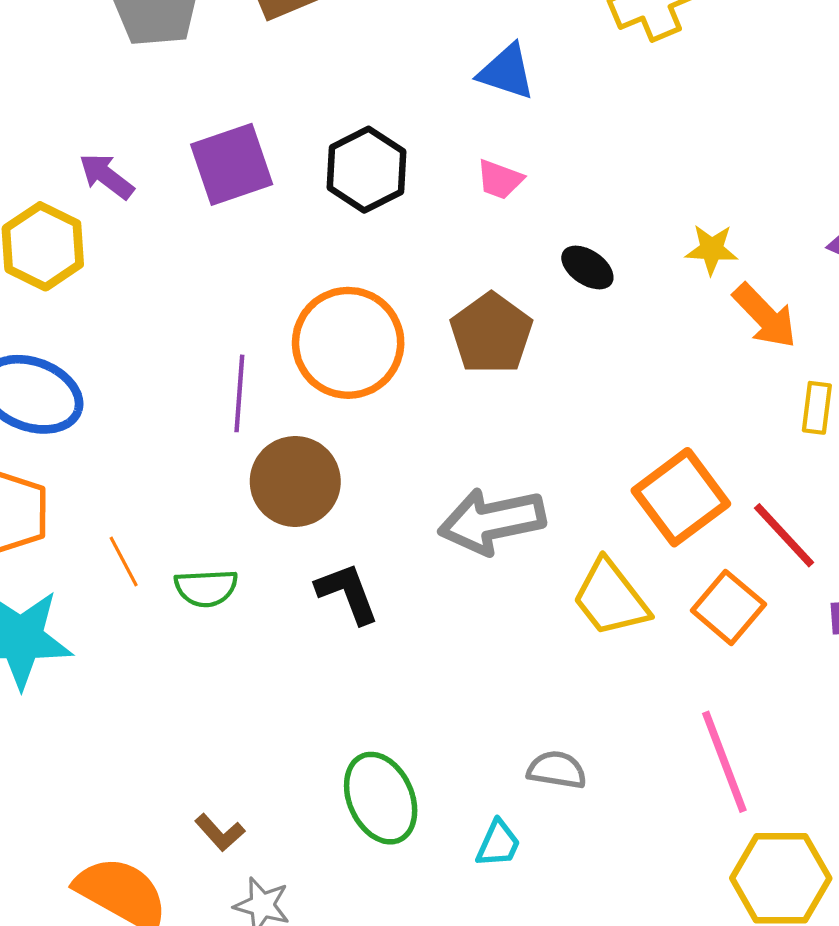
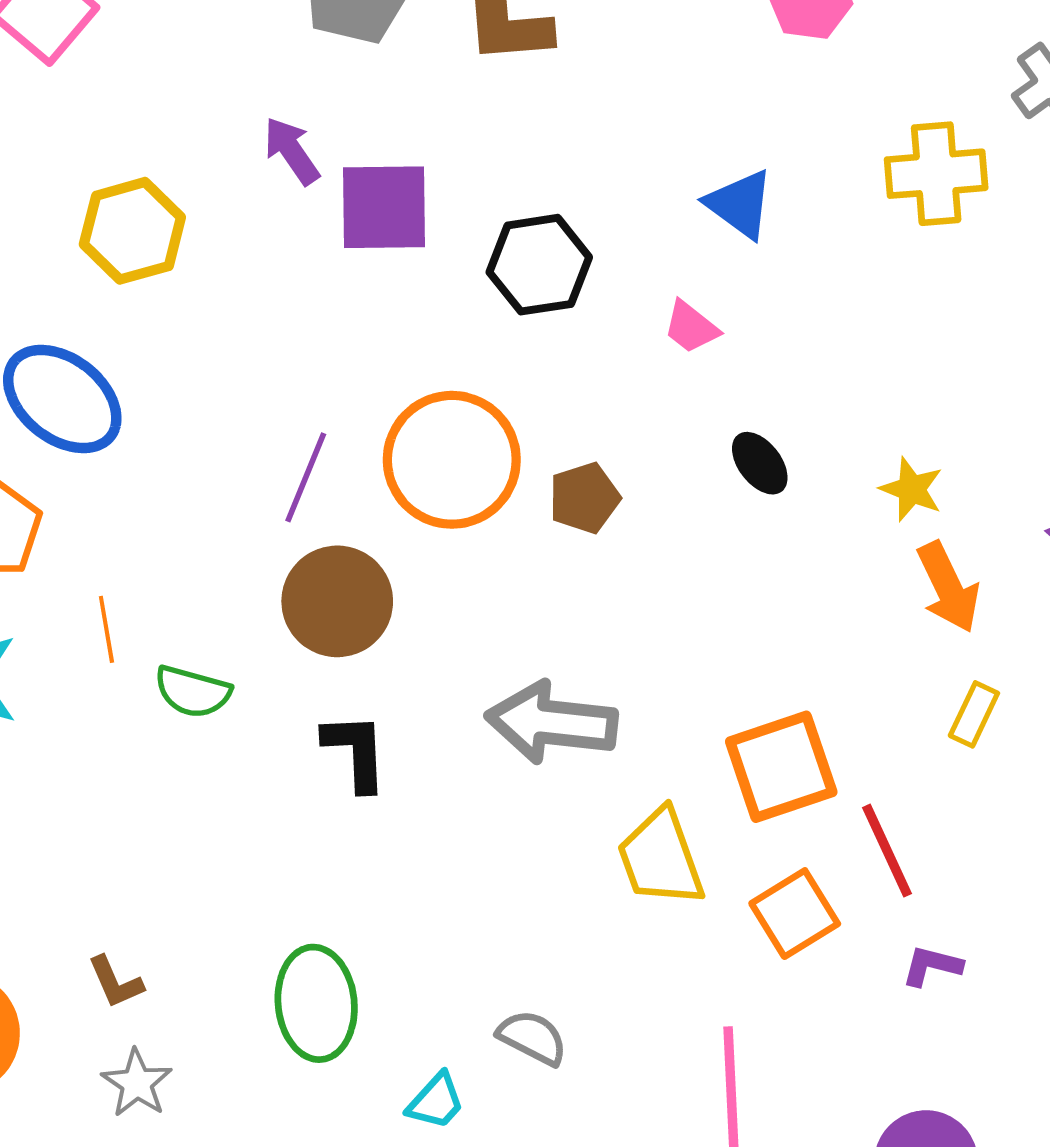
purple arrow: (106, 176) -> (292, 151), moved
brown pentagon: (491, 333) -> (584, 498), moved, size x0.7

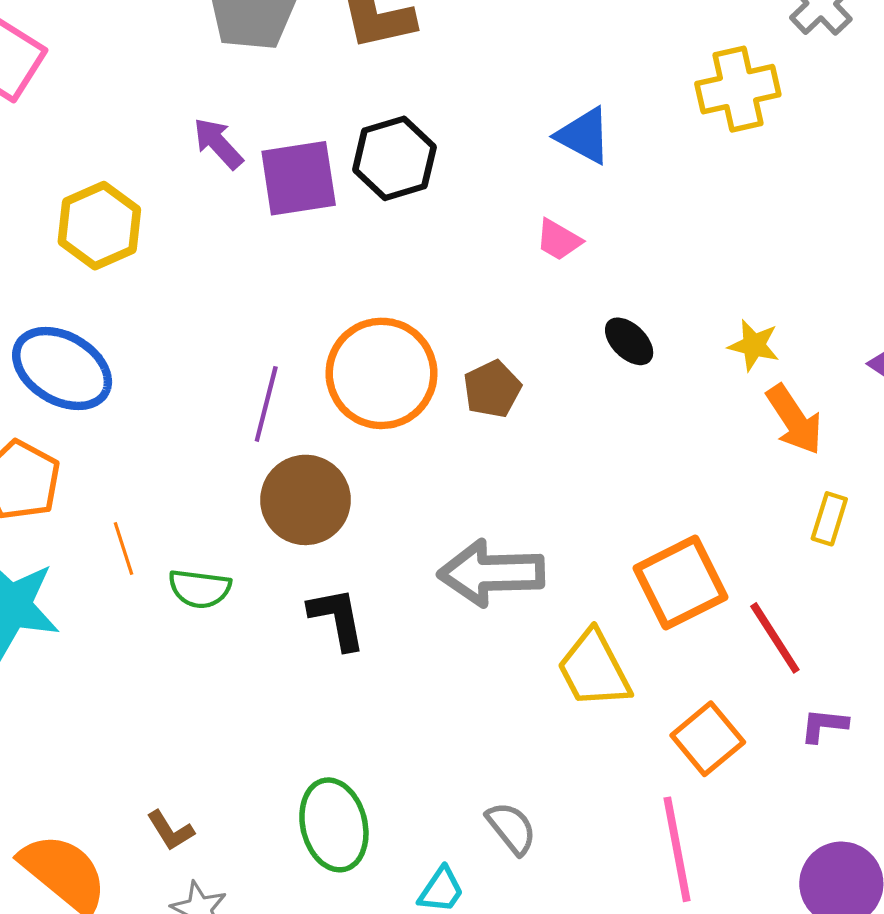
black hexagon: (539, 265) -> (394, 158), moved
orange square: (795, 914) -> (708, 739), moved
gray semicircle: (532, 1038) -> (511, 828), turned 32

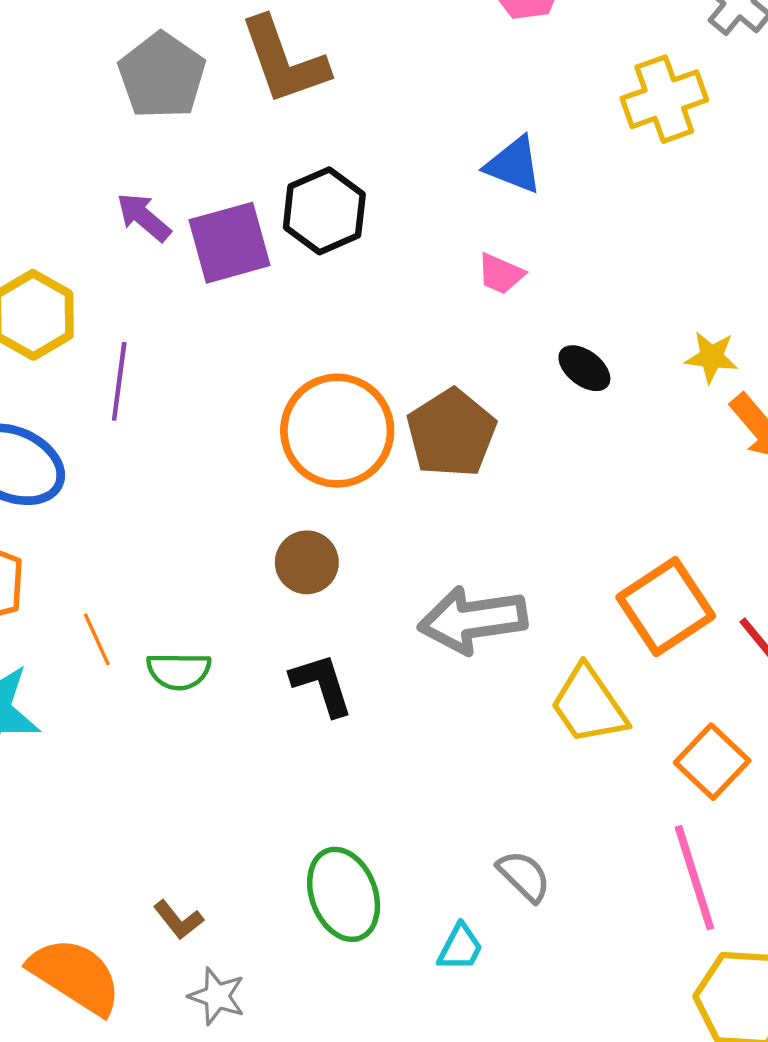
brown pentagon: (492, 389) -> (451, 433), size x1.5
purple line: (266, 404) -> (119, 381), moved
brown circle: (306, 500) -> (307, 562), moved, size x0.7

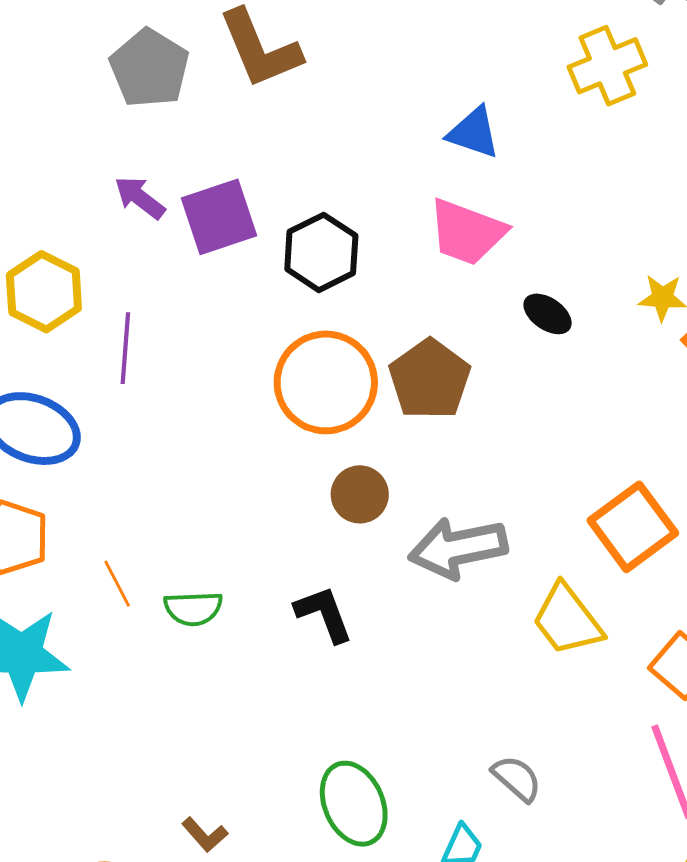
black hexagon: (324, 211) -> (321, 252), moved
pink trapezoid: (501, 274) -> (467, 232), size x1.8
brown circle: (307, 562) -> (360, 494), moved

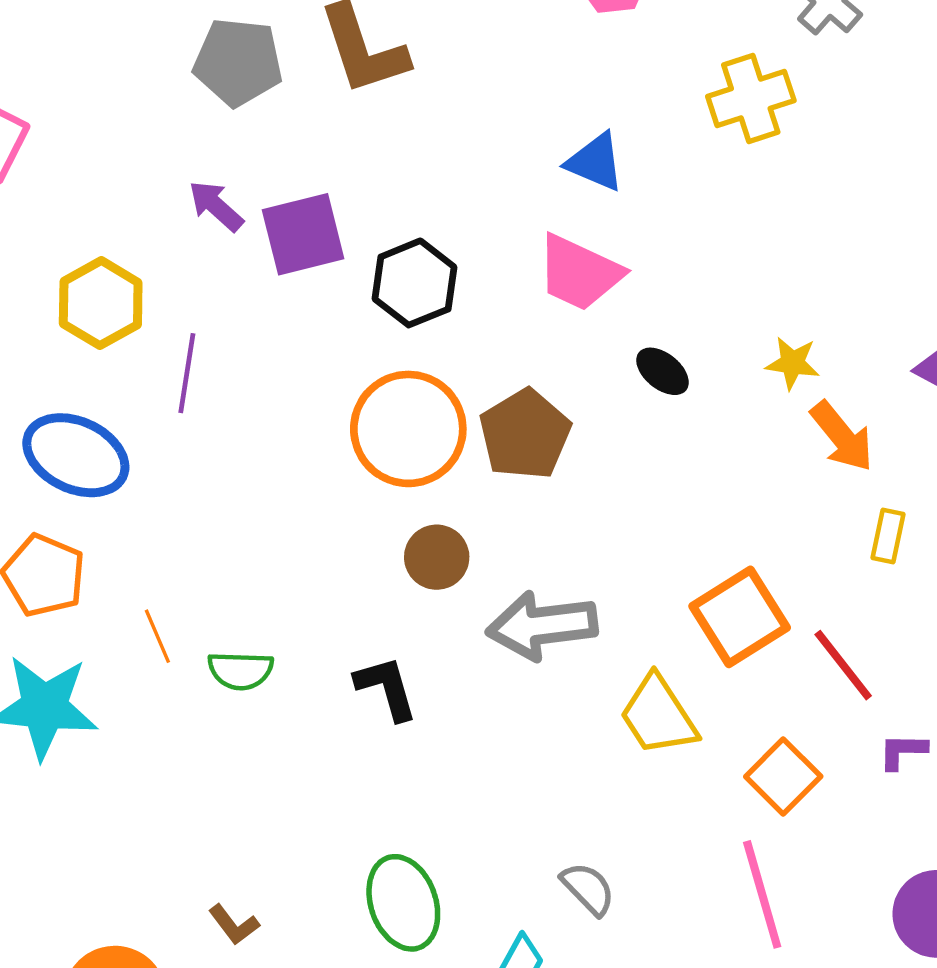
gray pentagon: (150, 68) -> (238, 62), turned -30

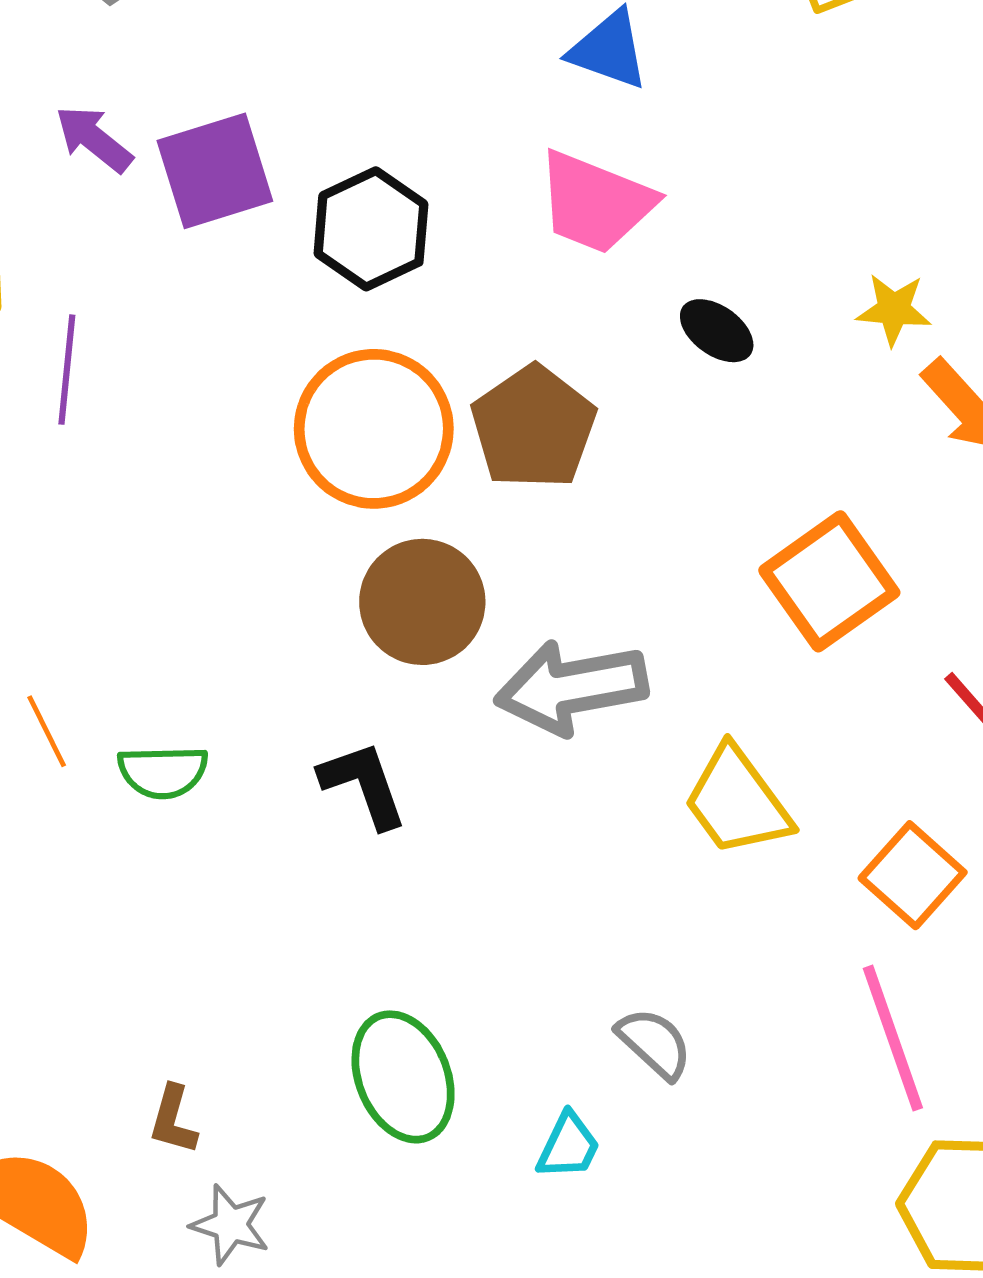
brown circle: (437, 557) -> (422, 602), size x1.4
orange square: (740, 617) -> (829, 581), moved
brown L-shape: (234, 925) -> (173, 1120), turned 56

